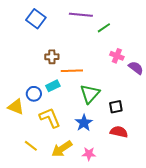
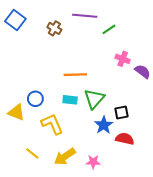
blue square: (36, 19) -> (15, 20), moved
brown cross: (52, 57) -> (54, 28), moved, turned 32
cyan rectangle: (53, 86) -> (70, 100), moved, turned 32
blue star: (84, 123) -> (104, 125), moved

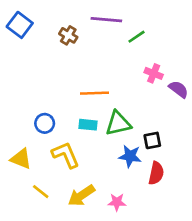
green triangle: (94, 99) -> (118, 123), turned 35
yellow triangle: (16, 112) -> (21, 159), moved
blue star: (104, 125) -> (130, 156), turned -30
red semicircle: (125, 139) -> (156, 173), turned 90

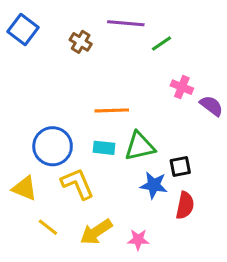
blue circle: (45, 123) -> (53, 146), size x1.6

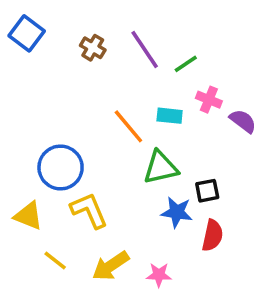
purple line: (126, 23) -> (145, 50), moved, turned 51
green line: (162, 43) -> (186, 64), moved
orange line: (112, 110) -> (128, 126), turned 52
cyan rectangle: (104, 148) -> (170, 116), moved

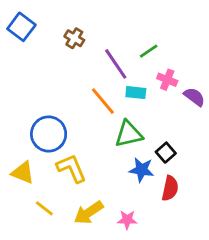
purple line: (145, 50) -> (116, 64), moved
black square: (207, 191) -> (166, 153), turned -30

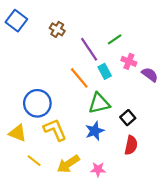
cyan rectangle: (136, 93) -> (105, 71), turned 56
blue star: (141, 170) -> (95, 131), moved, turned -30

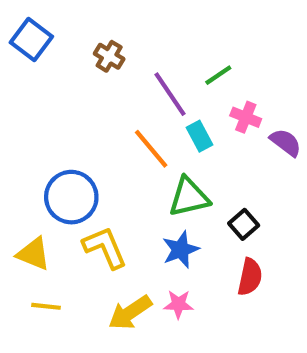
yellow line: (34, 161) -> (46, 306), moved, turned -32
pink star: (98, 169) -> (178, 304), moved

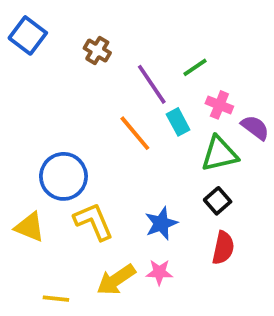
green triangle: (189, 197) -> (219, 154), moved
yellow line: (46, 306) -> (56, 299), moved

